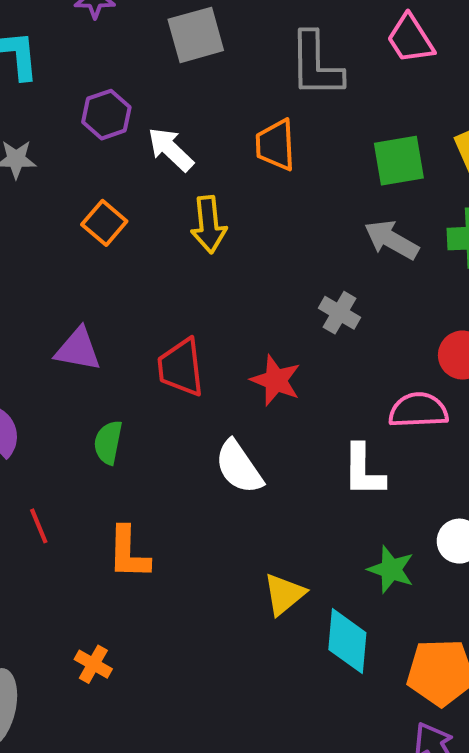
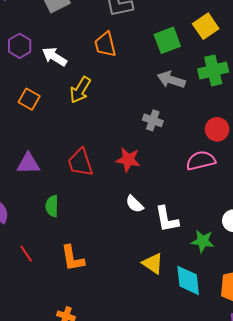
yellow arrow: (209, 225) -> (80, 90), turned 48
white semicircle: (239, 467) -> (135, 204), moved, size x0.7
white L-shape: (363, 471) -> (167, 219), moved
yellow triangle: (284, 594) -> (153, 263), turned -35

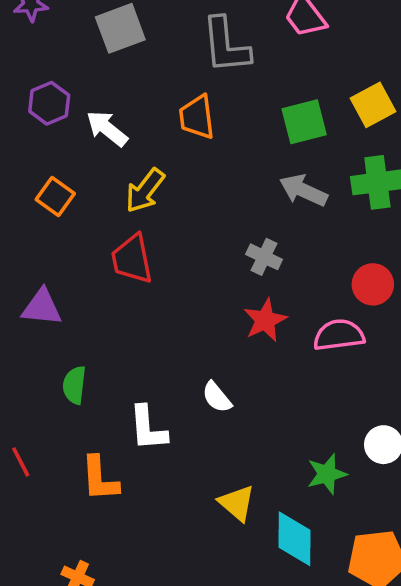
red star: (128, 160) -> (265, 320), moved, turned 30
red trapezoid: (80, 162) -> (132, 259), moved
white L-shape: (167, 219) -> (148, 428), moved
green star: (203, 241) -> (327, 474), turned -30

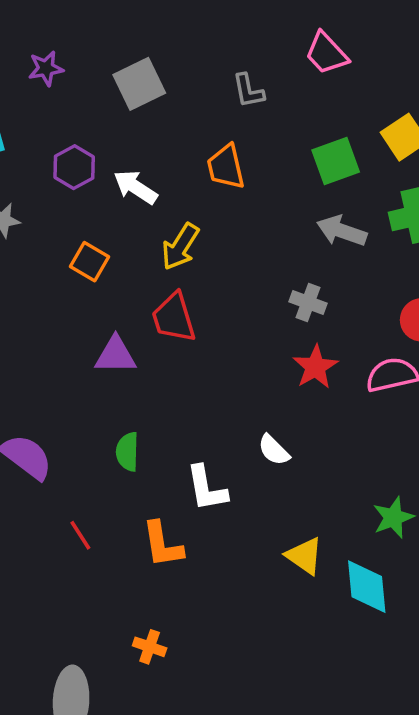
gray L-shape: (226, 45) -> (248, 91), size x0.6
purple triangle: (42, 307) -> (116, 355), moved

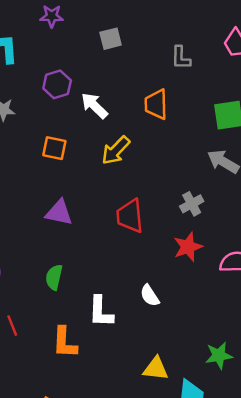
gray square: (139, 84) -> (111, 39), size x0.7
orange square: (89, 262) -> (54, 148), turned -30
gray cross: (308, 303) -> (192, 204), turned 30
red trapezoid: (174, 318) -> (130, 216), moved
yellow triangle: (304, 556) -> (156, 369), turned -40

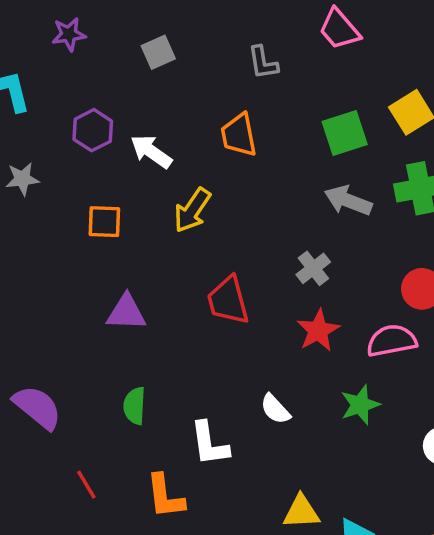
green star: (219, 355) -> (360, 405), moved

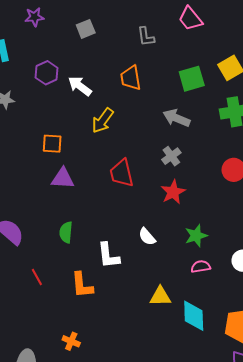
gray arrow: (348, 201) -> (177, 118), moved
orange square: (104, 222) -> (52, 144), moved
pink semicircle: (392, 341) -> (201, 267), moved, size x0.7

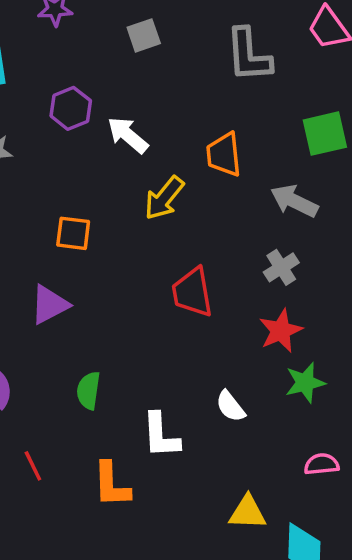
gray L-shape: (146, 37) -> (249, 55), size x1.6
orange trapezoid: (131, 78) -> (224, 154), moved
purple triangle: (63, 178) -> (49, 305), moved, turned -35
green star: (196, 236) -> (305, 383), moved

